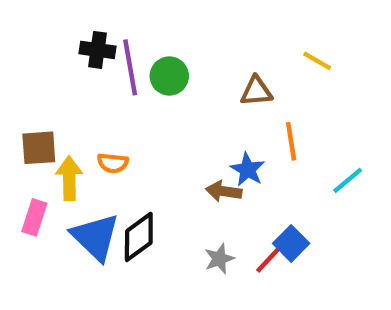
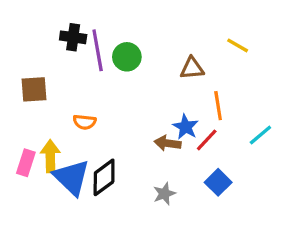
brown square: (39, 148) -> (34, 89), moved
yellow arrow: (69, 178) -> (50, 156), moved
red line: (269, 259) -> (207, 140), moved

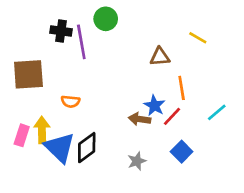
green circle: (127, 57) -> (106, 19), moved
brown square: (34, 89) -> (28, 74), size x1.4

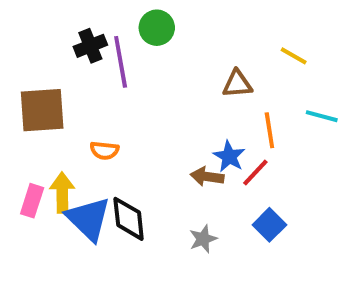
black cross: (61, 31) -> (90, 46), turned -30
cyan line: (217, 112) -> (322, 116), moved, turned 55
black diamond: (87, 148) -> (129, 219), turned -60

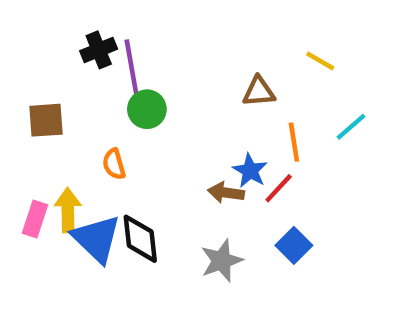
green circle: (157, 28) -> (147, 109), moved
brown square: (42, 110) -> (46, 120), size x0.7
cyan line: (322, 116) -> (351, 127), turned -56
orange semicircle: (104, 150) -> (114, 164), turned 68
gray star: (203, 239) -> (222, 261), size x1.4

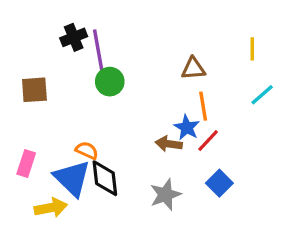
yellow line: (320, 61) -> (252, 49), moved, turned 60
orange line: (294, 142) -> (203, 106), moved
orange semicircle: (114, 164) -> (87, 150), moved, turned 130
yellow arrow: (68, 210) -> (51, 208), moved, turned 80

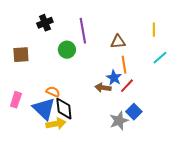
purple line: (98, 50) -> (83, 31), moved
gray star: (165, 195) -> (119, 121), moved
yellow arrow: (51, 208) -> (56, 124), moved

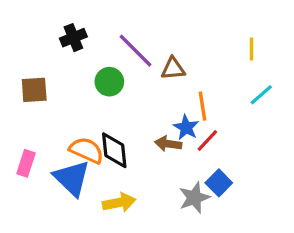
purple line: (83, 31) -> (135, 51), turned -35
brown triangle: (118, 42) -> (173, 69), moved
orange semicircle: (53, 92) -> (86, 150), size x1.5
black diamond: (64, 109) -> (114, 150), moved
yellow arrow: (56, 124) -> (119, 203), moved

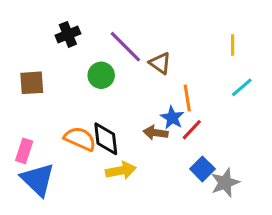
brown triangle: (173, 69) -> (160, 63), turned 40
blue triangle: (72, 178) -> (38, 180), moved
gray star: (194, 198) -> (225, 183), moved
yellow arrow: (119, 203) -> (121, 170), moved

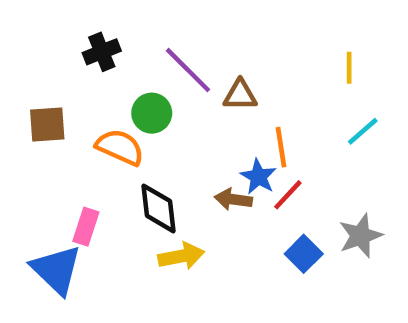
brown triangle: (160, 63) -> (240, 95), turned -35
orange semicircle: (80, 139) -> (120, 147), moved
pink rectangle: (24, 151) -> (86, 227), moved
gray star: (225, 183) -> (360, 236), moved

